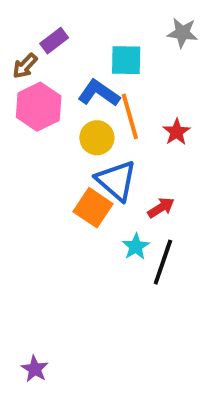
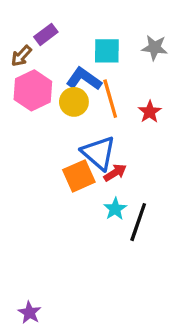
gray star: (182, 33) -> (155, 48), moved
yellow circle: (97, 138) -> (74, 102), moved
orange square: (93, 208) -> (79, 176), turned 32
red arrow: (161, 208) -> (115, 173), moved

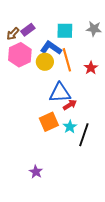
purple rectangle: (46, 34) -> (28, 30), moved
blue triangle: (99, 153) -> (60, 93), turned -45
orange square: (79, 176) -> (49, 122), moved
purple star: (30, 313) -> (36, 172), moved

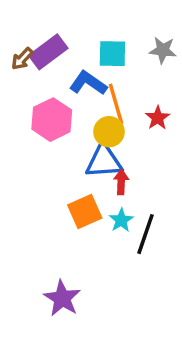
purple rectangle: (28, 30) -> (48, 52), size x1.5
pink hexagon: (20, 55) -> (52, 120), moved
yellow circle: (45, 62) -> (109, 132), moved
red arrow: (70, 105) -> (121, 182), turned -56
purple star: (36, 172) -> (62, 298), size x1.5

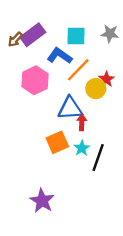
orange line: (116, 104) -> (78, 70), turned 60
yellow circle: (109, 132) -> (96, 89), moved

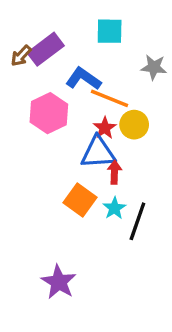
gray star: (110, 34) -> (154, 67), moved
cyan square: (76, 36) -> (110, 31), moved
orange line: (78, 70) -> (110, 98), turned 68
red star: (106, 79) -> (105, 128), moved
orange square: (57, 142) -> (80, 200), turned -30

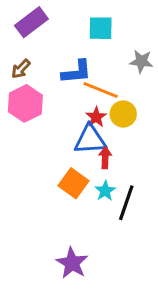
purple rectangle: (46, 49) -> (31, 22), moved
brown arrow: (21, 56) -> (21, 69), moved
blue L-shape: (83, 79) -> (77, 72), turned 140
pink hexagon: (49, 113) -> (25, 103), moved
purple star: (59, 282) -> (72, 263), moved

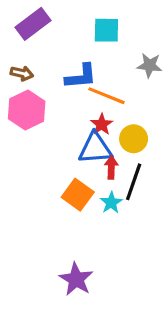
brown arrow: (21, 69) -> (22, 73), turned -120
yellow circle: (123, 114) -> (134, 139), moved
black line: (126, 203) -> (134, 182), moved

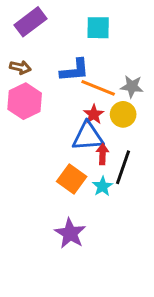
gray star: (150, 65) -> (132, 86), moved
yellow circle: (134, 139) -> (123, 114), moved
purple star: (76, 279) -> (70, 233), moved

